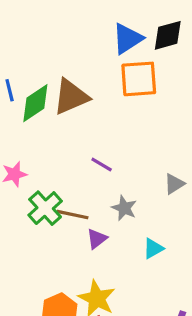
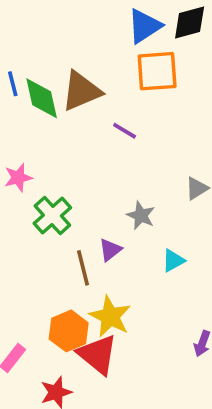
green diamond: (35, 103) -> (42, 98), turned -69
purple line: (102, 165) -> (125, 131), moved
brown line: (73, 215) -> (83, 268), moved, turned 64

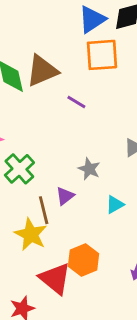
yellow star: (110, 317) -> (31, 234), moved
orange hexagon: (69, 331) -> (83, 260), moved

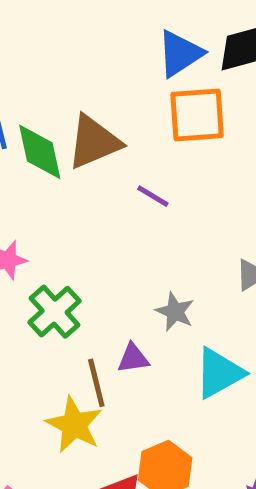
purple triangle: (65, 196) -> (133, 358), turned 30
cyan triangle: (115, 204) -> (219, 373), size x1.6

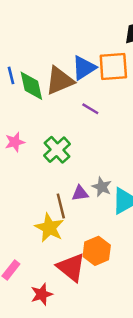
blue triangle: (180, 54) -> (84, 68), moved
green cross: (55, 312) -> (57, 150), moved
gray star: (175, 312) -> (102, 187), moved

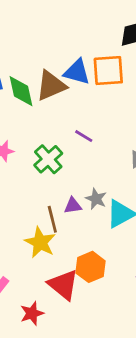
blue triangle: (84, 68) -> (77, 72), turned 48
purple line: (90, 109) -> (84, 136), moved

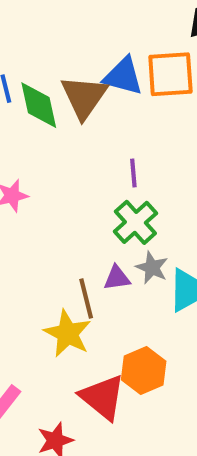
brown triangle: (51, 86) -> (84, 97), turned -32
purple line: (84, 136) -> (133, 173), turned 54
green cross: (48, 159) -> (135, 222), moved

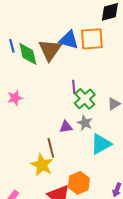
green cross: (135, 222) -> (85, 99), moved
gray star: (152, 268) -> (85, 123), moved
purple triangle: (117, 278) -> (66, 127), moved

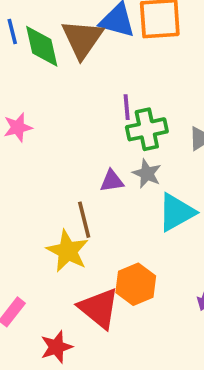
green cross: (85, 99) -> (147, 129), turned 30

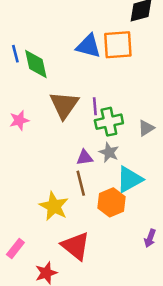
brown triangle: (82, 39) -> (64, 105), moved
brown line: (84, 220) -> (81, 183), moved
orange hexagon: (136, 284) -> (112, 202), moved

